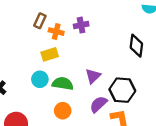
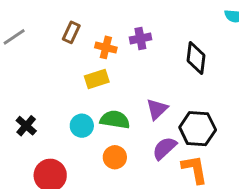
brown rectangle: (40, 21) -> (71, 32), moved
black diamond: (136, 46) -> (196, 58), moved
cyan circle: (40, 79) -> (82, 126), moved

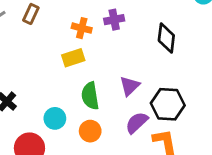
brown rectangle: (71, 32) -> (31, 14), moved
green semicircle: (115, 120) -> (90, 96), turned -108
cyan circle: (82, 126) -> (55, 118), moved

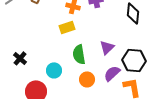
orange circle: (90, 131) -> (87, 79), moved

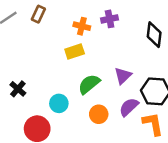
green semicircle: (79, 54) -> (89, 84), turned 60

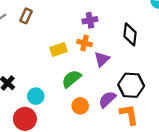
orange cross: (82, 26) -> (85, 43), moved
purple triangle: (123, 76) -> (102, 59), moved
cyan circle: (59, 103) -> (36, 96), moved

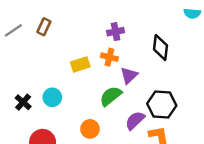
green semicircle: (72, 79) -> (111, 96), moved
cyan circle: (36, 96) -> (52, 97), moved
orange circle: (80, 106) -> (90, 129), moved

